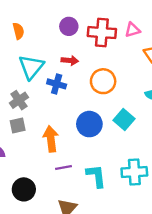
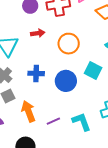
blue cross: (57, 84) -> (36, 73), moved
orange arrow: (51, 139) -> (28, 111), moved

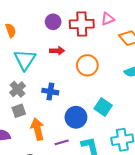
cyan square: (93, 71) -> (103, 107), moved
blue circle: (66, 81) -> (76, 117), moved

